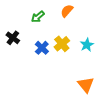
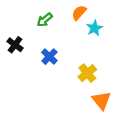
yellow cross: (62, 44) -> (87, 73), moved
cyan star: (87, 45) -> (94, 28), moved

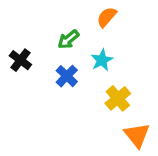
green arrow: (45, 20) -> (68, 39), moved
cyan star: (94, 28) -> (102, 60), moved

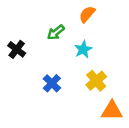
blue cross: (67, 76) -> (52, 83), moved
orange triangle: (137, 135) -> (112, 111), turned -50

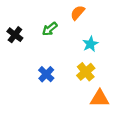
black cross: (17, 49) -> (15, 35), moved
cyan star: (83, 49) -> (90, 44), moved

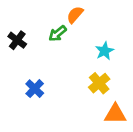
orange semicircle: (78, 13) -> (75, 15), moved
blue cross: (46, 74) -> (35, 89), moved

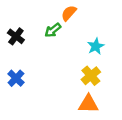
blue cross: (35, 89) -> (16, 78), moved
orange triangle: (115, 114) -> (88, 104), moved

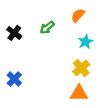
orange semicircle: (69, 13) -> (78, 15), moved
blue cross: (16, 78) -> (14, 79), moved

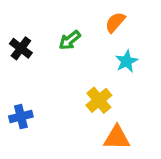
yellow cross: (81, 68) -> (99, 100), moved
blue cross: (14, 79) -> (21, 117), turned 32

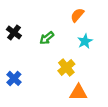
green arrow: (70, 40) -> (47, 38), moved
blue cross: (21, 117) -> (14, 78), turned -32

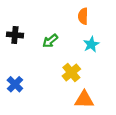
orange semicircle: (77, 15) -> (83, 16), turned -40
black cross: (14, 33) -> (15, 35), turned -32

